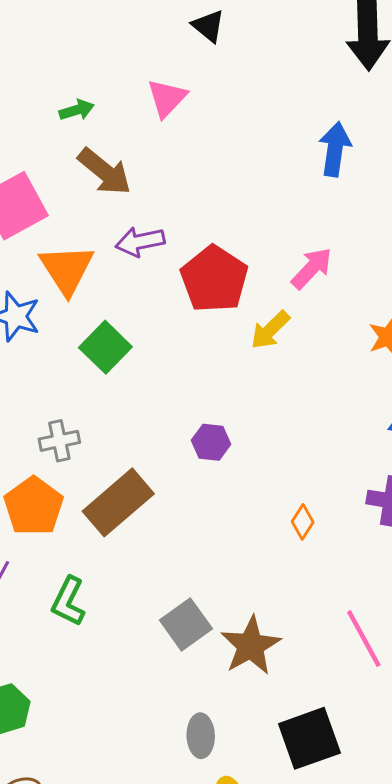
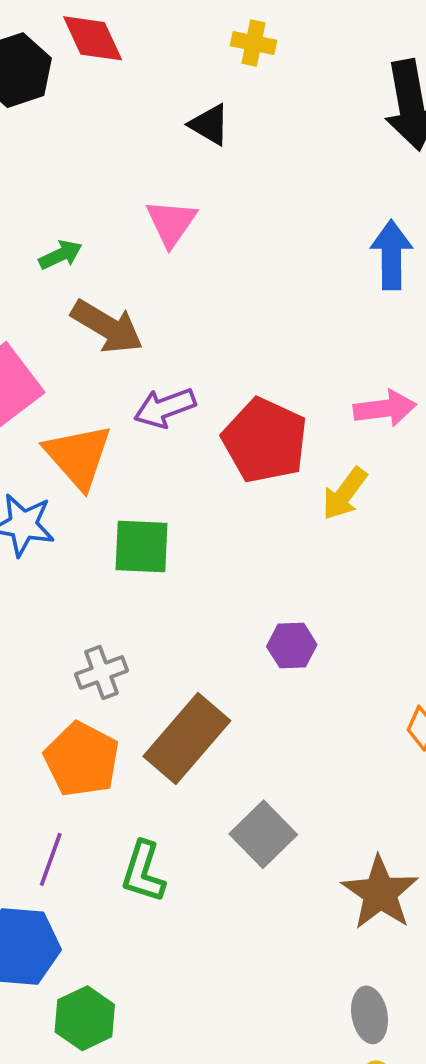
pink arrow: (312, 268) -> (385, 408), turned 48
green square: (105, 347) -> (142, 547), turned -33
gray square: (186, 624) -> (263, 834), moved
gray ellipse: (201, 736) -> (370, 1015), moved

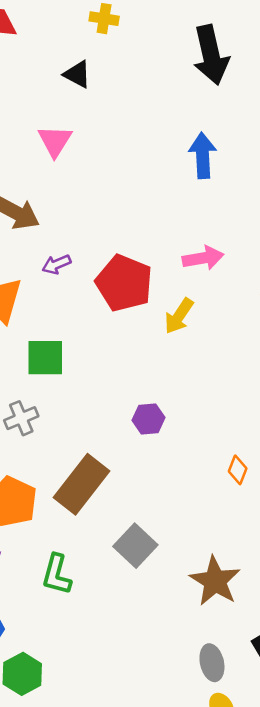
purple arrow: (165, 408) -> (56, 264), size x0.7
gray cross: (101, 672) -> (21, 418), moved

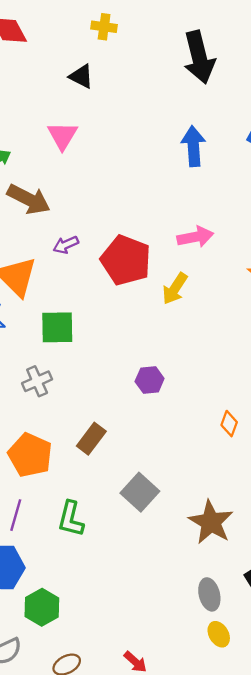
brown rectangle: (82, 484) -> (91, 439), size x0.6

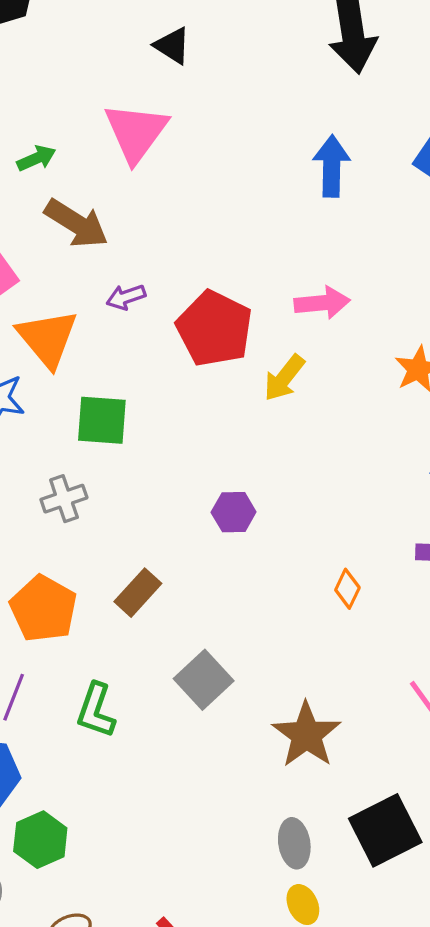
pink triangle: (62, 136) -> (136, 132), size x1.4

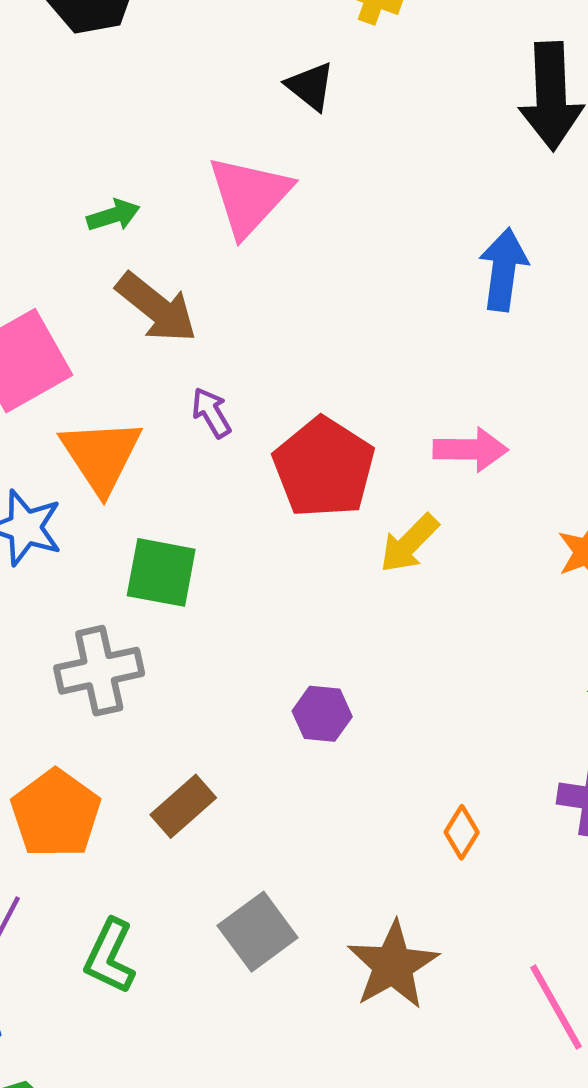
purple arrow: (126, 297) -> (211, 413), turned 72
gray cross: (64, 499) -> (99, 671), size x1.4
brown star: (306, 735) -> (393, 965), moved

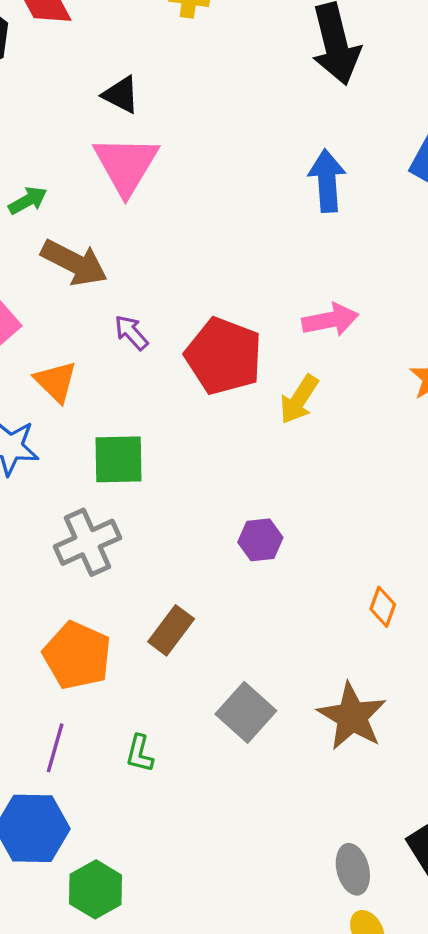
black triangle: (310, 86) -> (121, 95), moved
orange triangle: (101, 456) -> (56, 382), size x0.7
green L-shape: (110, 956) -> (140, 754), size x0.7

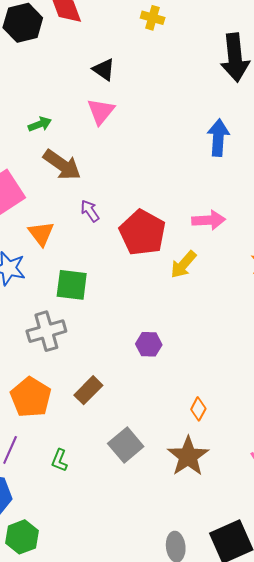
pink triangle: (126, 165) -> (101, 111), size x0.7
orange diamond: (383, 607) -> (198, 409), moved

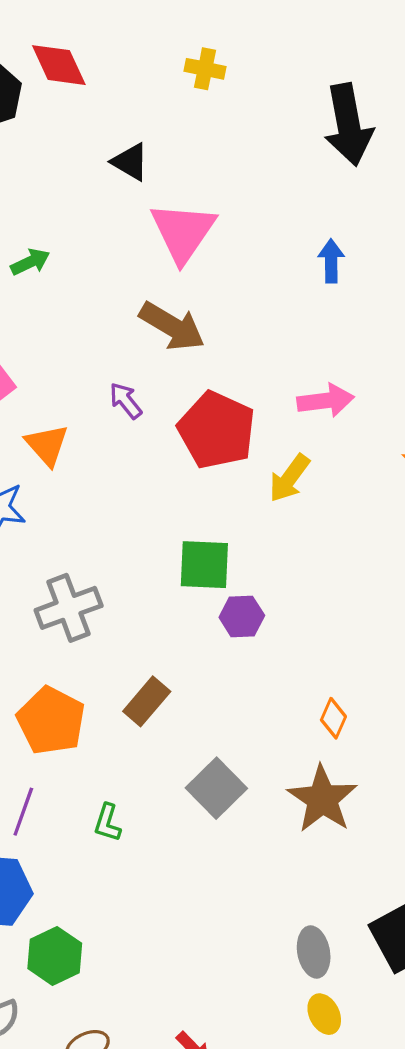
pink triangle: (101, 111) -> (183, 232), moved, size x1.4
blue arrow: (218, 138) -> (331, 261), size x0.7
brown arrow: (62, 165) -> (172, 326), moved
green square: (72, 285) -> (204, 565), moved

